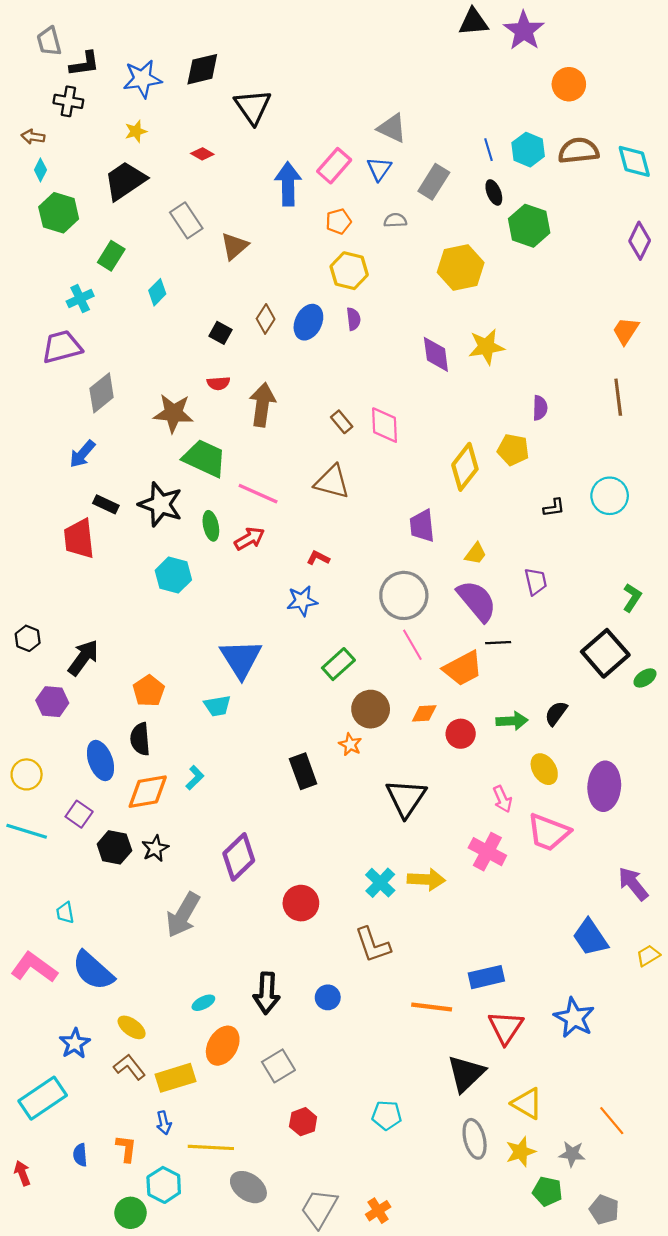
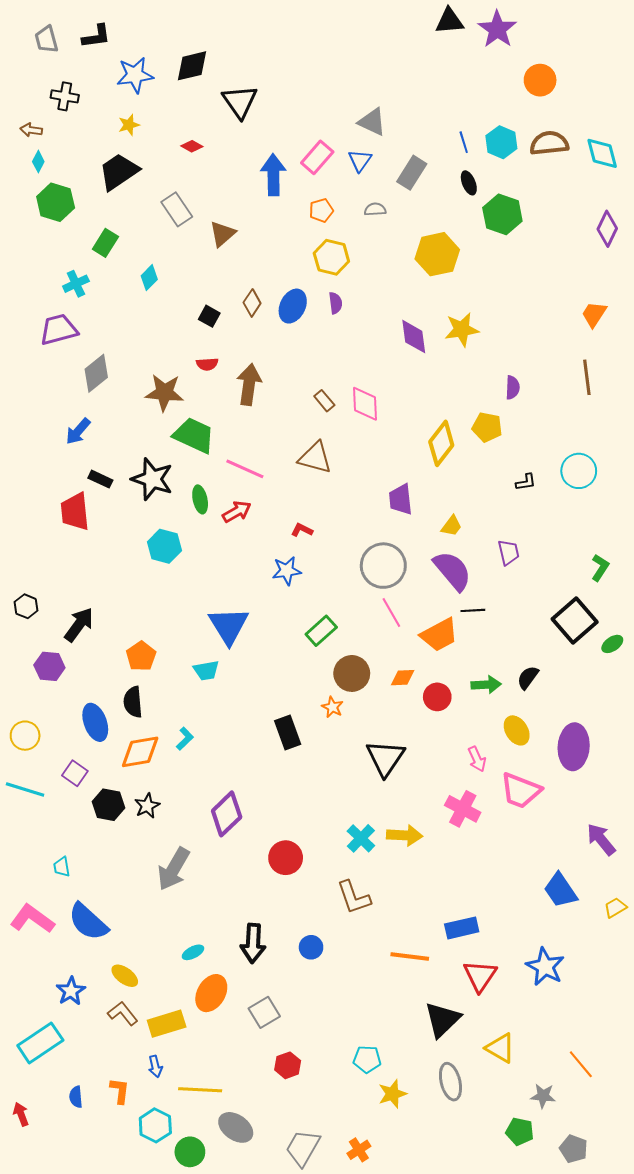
black L-shape: (84, 64) -> (96, 36), moved
yellow star: (521, 1152) -> (392, 1094), moved
green circle: (131, 1213) -> (190, 1152), moved

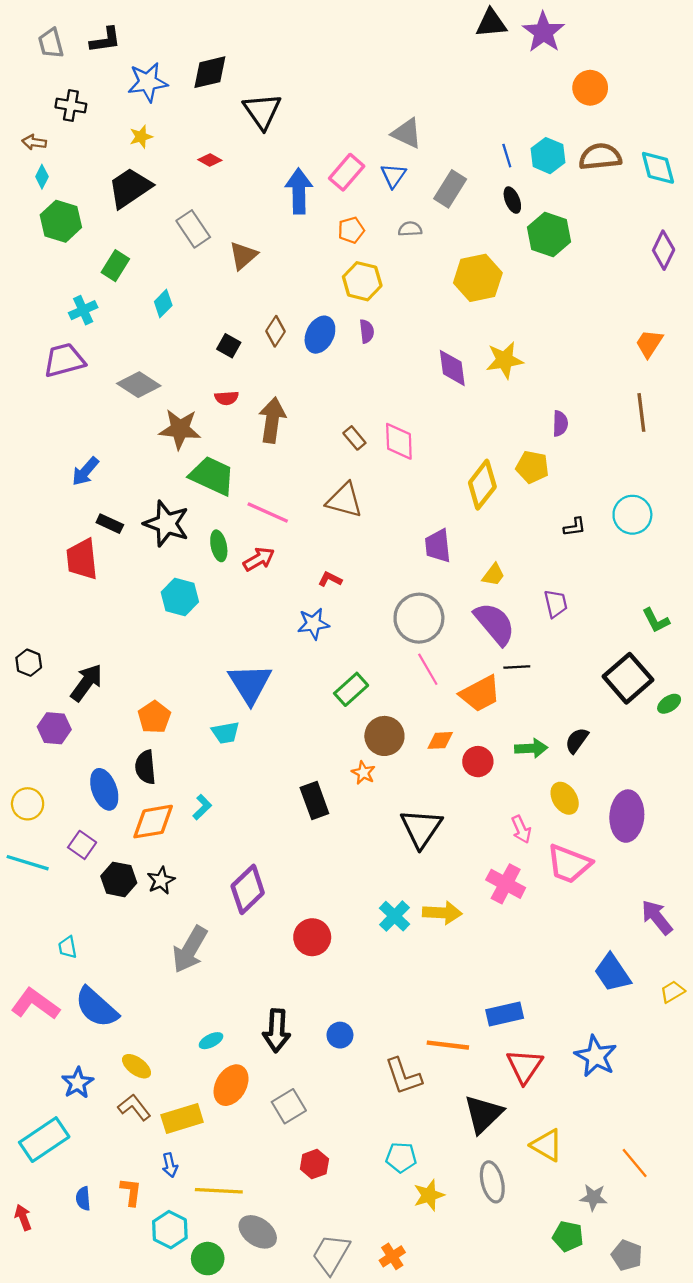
gray diamond: (96, 373) -> (139, 385), moved, turned 72
green L-shape: (600, 568) -> (656, 620), turned 120
brown L-shape: (354, 897) -> (403, 1076), moved

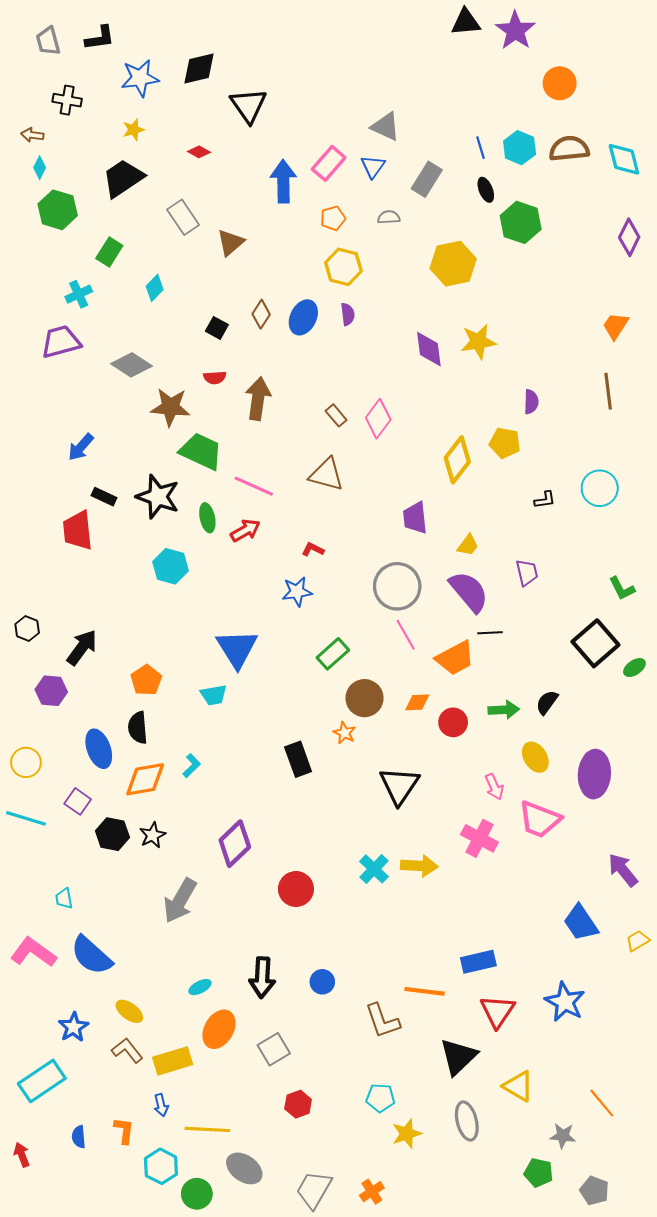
pink diamond: (399, 441) -> (378, 419), turned 39

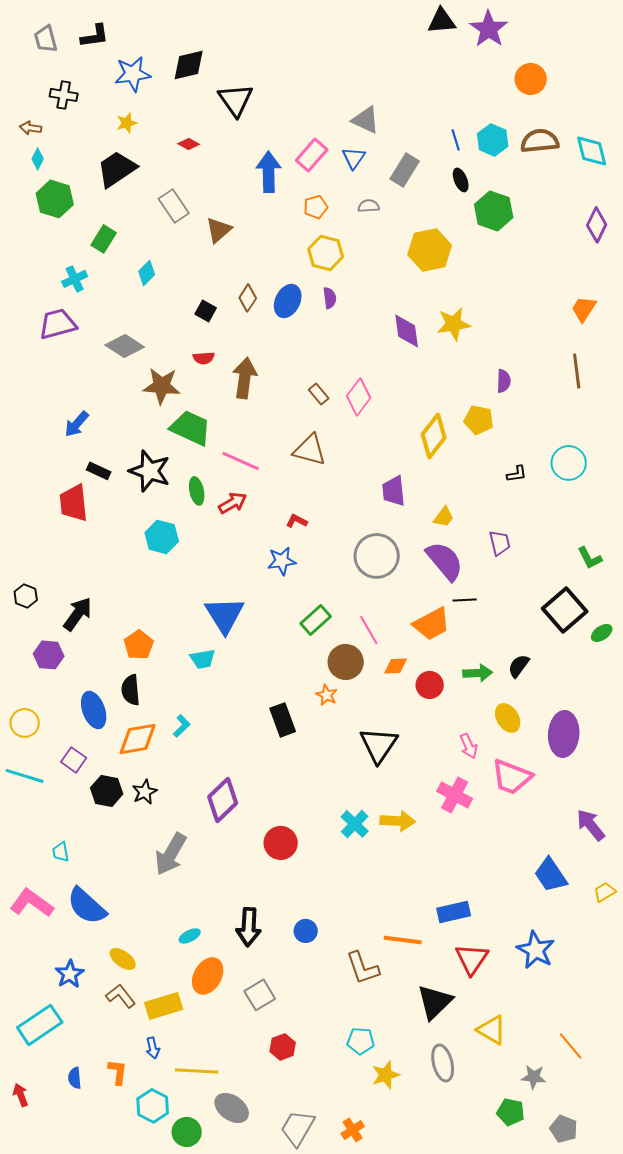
pink line: (406, 635) -> (369, 630), moved

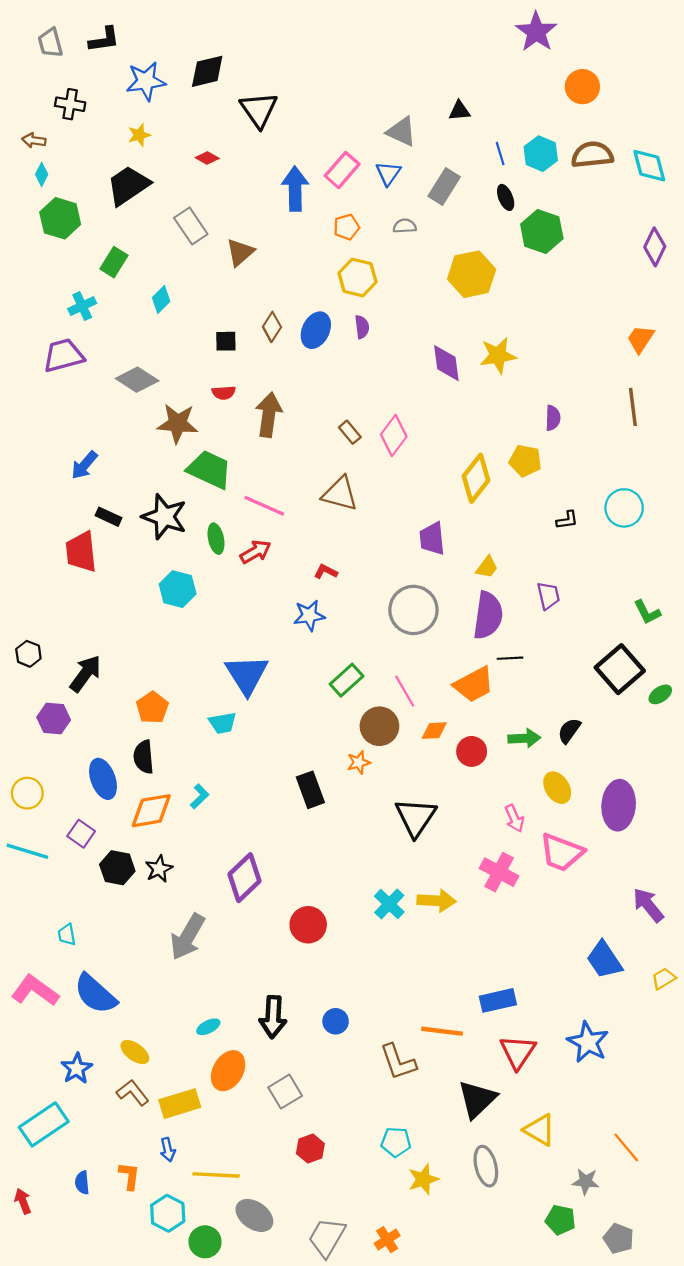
black triangle: (442, 21) -> (460, 111), moved, size x0.7
black square: (206, 311) -> (226, 341), turned -30
purple semicircle: (445, 561) -> (488, 615), turned 48
orange star: (327, 695) -> (359, 762), turned 30

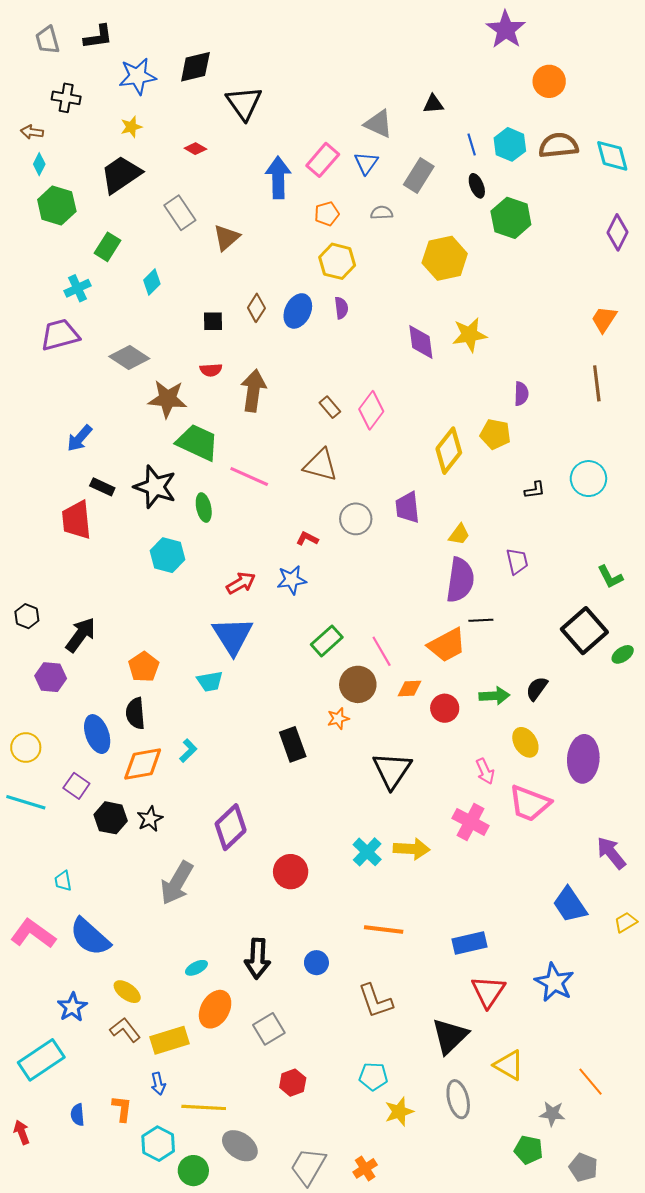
red arrow: (255, 552) -> (241, 583), moved
gray circle: (413, 610) -> (356, 519), moved, size x0.7
orange line: (442, 1031) -> (384, 930), moved

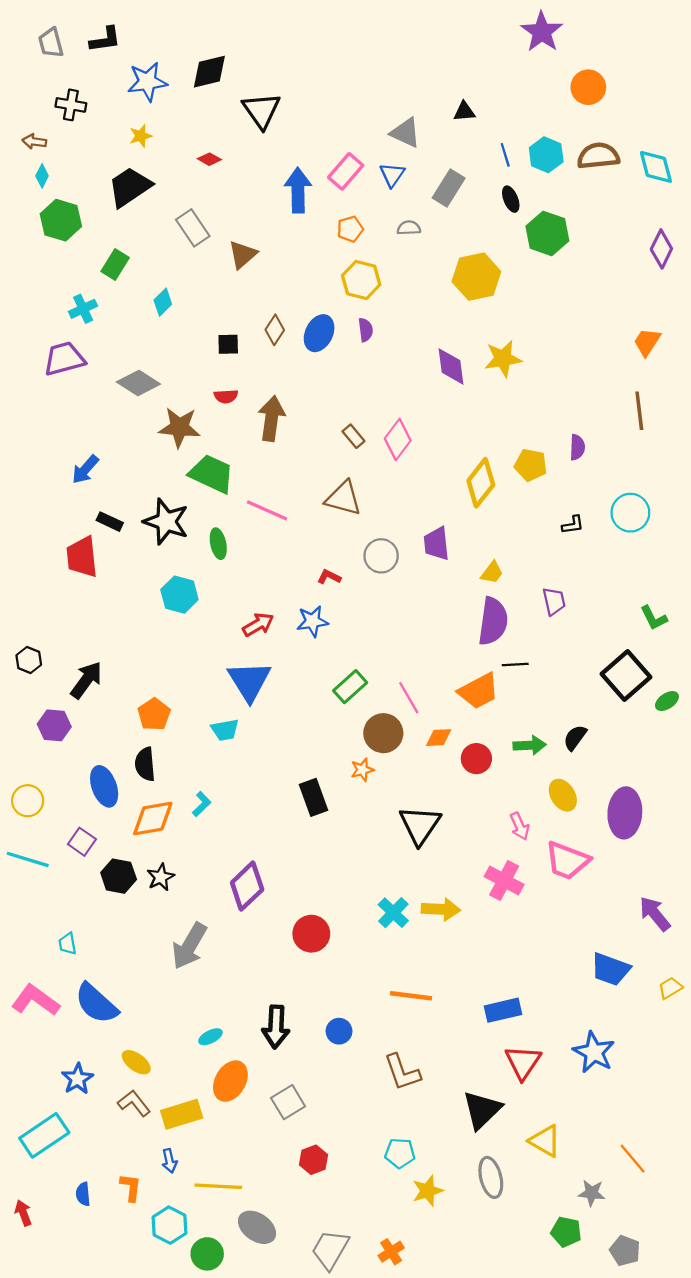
purple semicircle: (521, 394) -> (577, 447), moved
blue trapezoid: (570, 905) -> (610, 969), turned -36

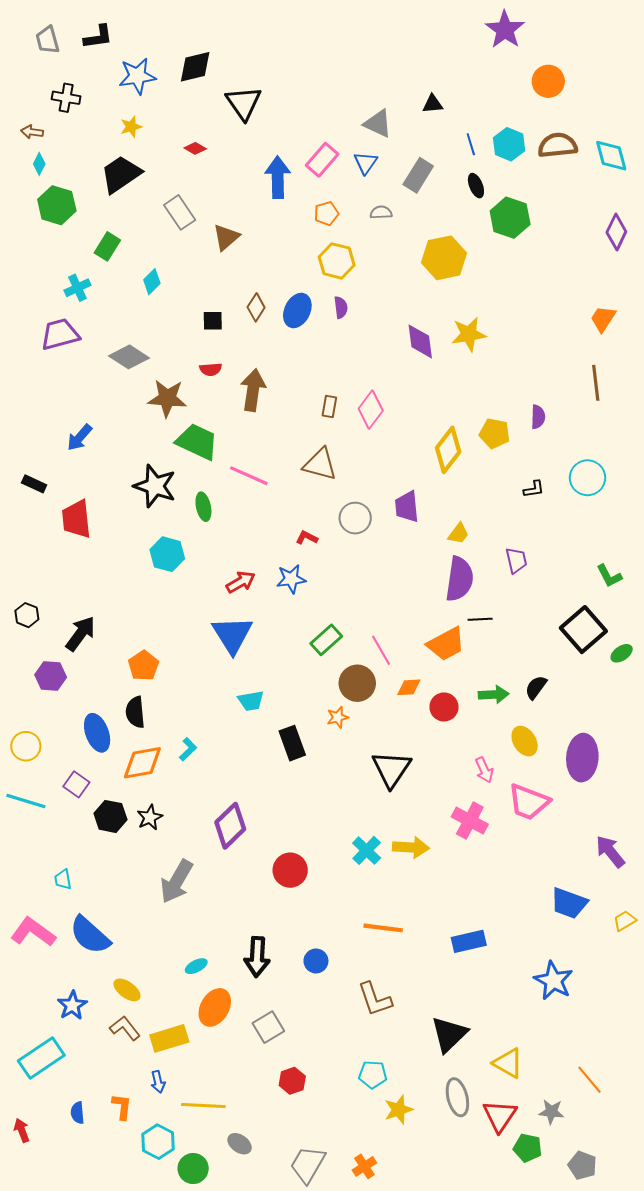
brown rectangle: (353, 436) -> (329, 407), turned 50
black rectangle: (110, 522) -> (34, 484), moved
cyan trapezoid: (225, 730) -> (251, 701), moved
red triangle: (523, 1062) -> (500, 1116), moved
gray ellipse: (257, 1227) -> (240, 1144), size x0.7

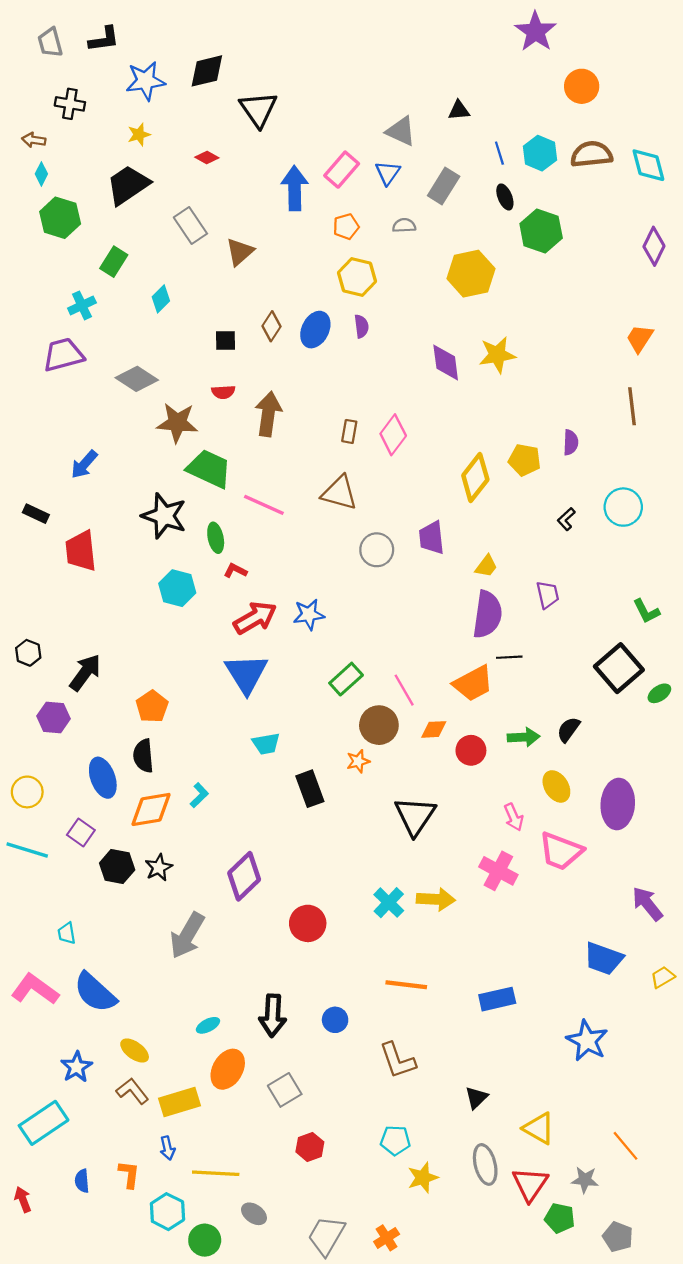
black L-shape: (534, 489) -> (566, 519), turned 145
red L-shape: (307, 538) -> (235, 571), moved
red arrow: (241, 582) -> (255, 618), size x1.4
black triangle: (449, 1034) -> (476, 1098), size x0.6

